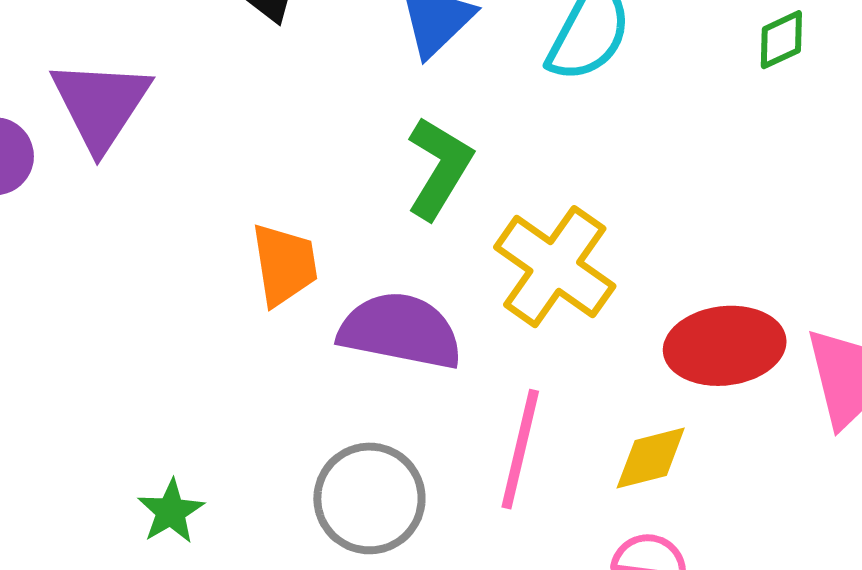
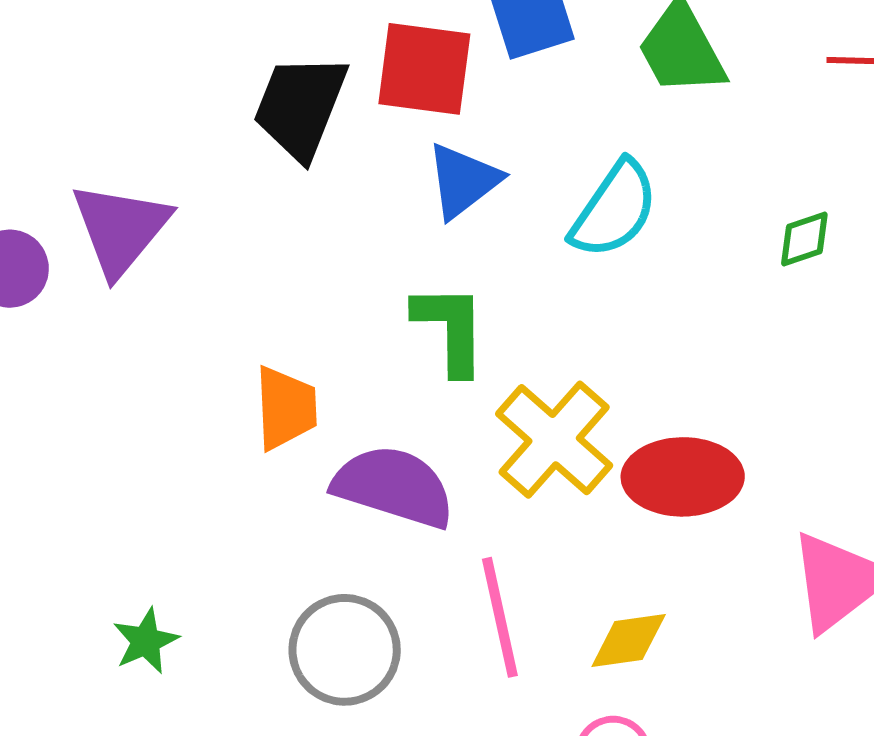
green L-shape: (439, 168) -> (450, 329), turned -38
red ellipse: (725, 346) -> (683, 477), moved
pink line: (520, 449) -> (500, 617), turned -32

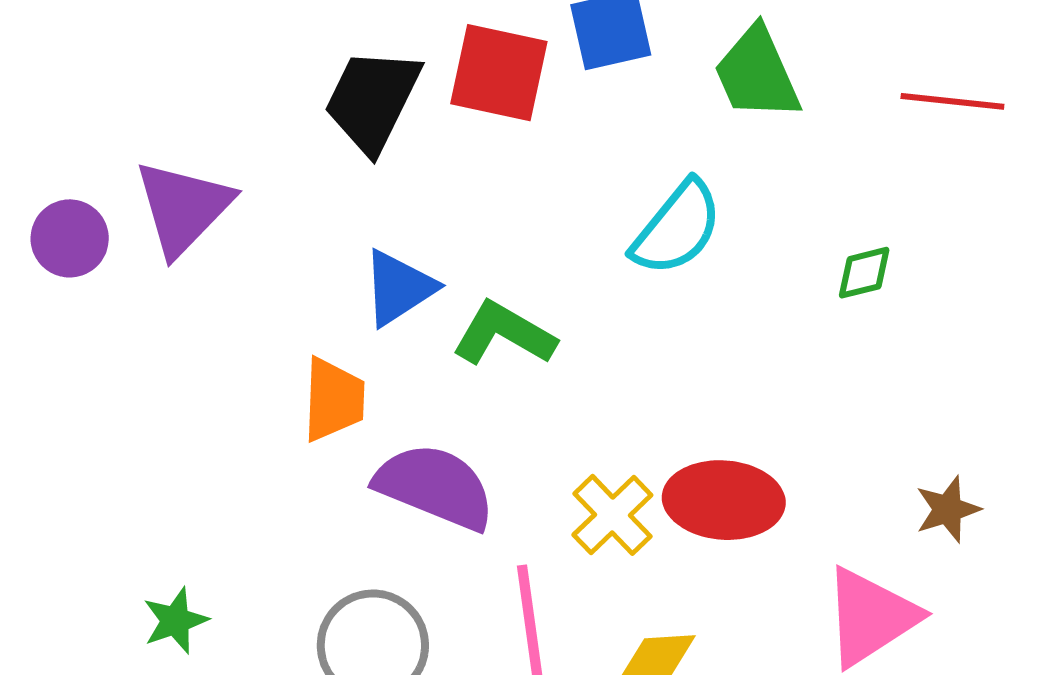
blue triangle: (463, 181) -> (399, 288), moved
green L-shape: (450, 329) -> (504, 334), turned -64
yellow cross: (554, 440) -> (612, 515), moved, size x0.7

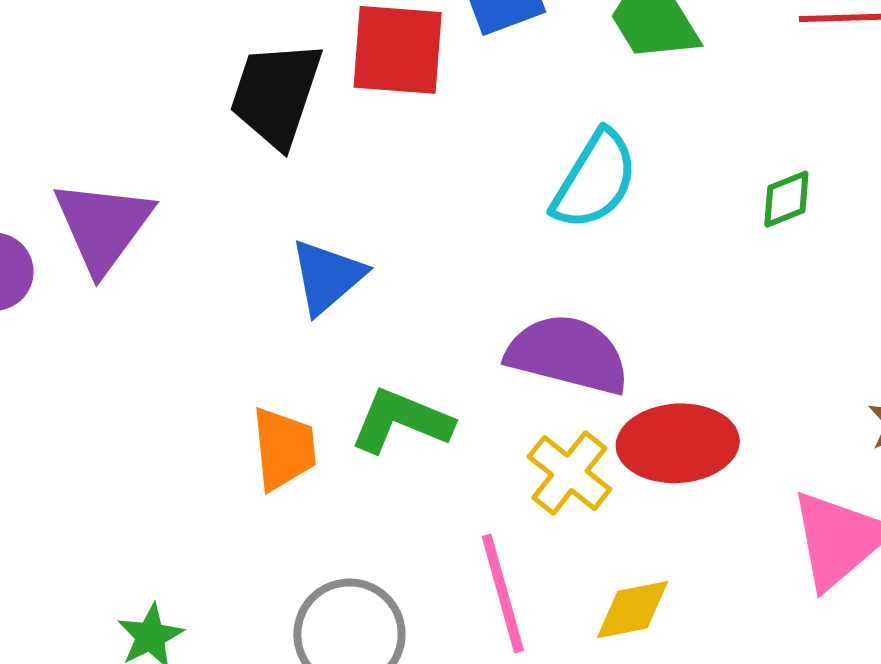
green L-shape: (504, 334) -> (401, 421), moved
orange trapezoid: (334, 400) -> (284, 449), moved
purple semicircle: (435, 487) -> (568, 354), moved

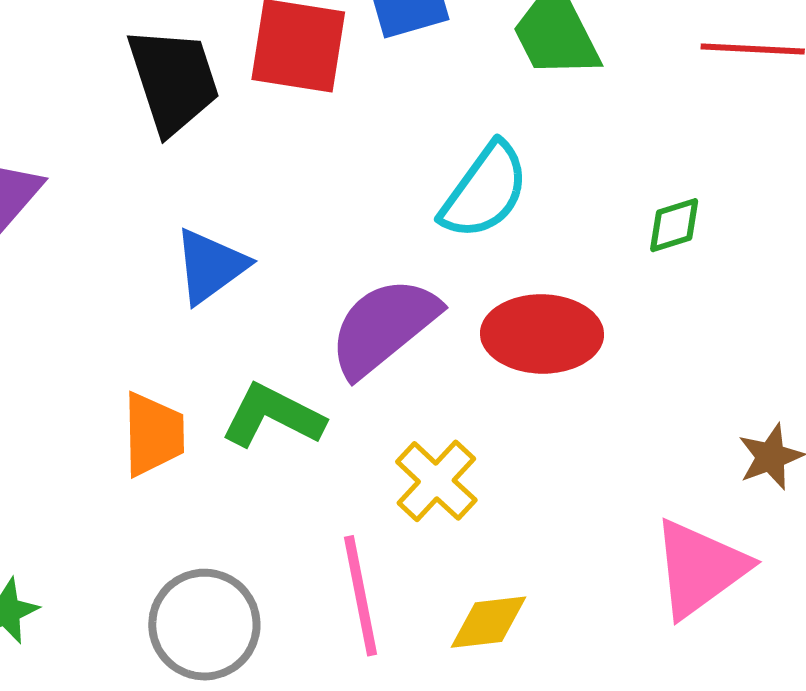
black trapezoid: (276, 94) -> (173, 80), turned 139
purple semicircle: (568, 354) -> (384, 327), moved, turned -58
red ellipse: (678, 443) -> (542, 334), moved

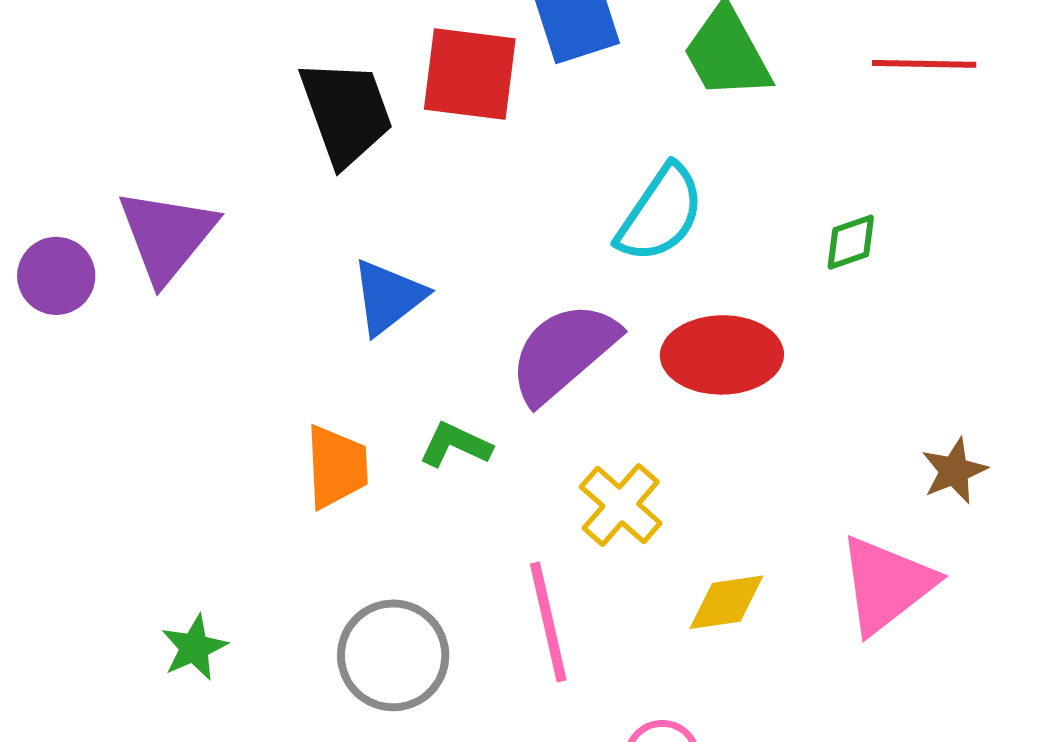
green L-shape: (273, 416) -> (455, 445), size x0.7
yellow diamond: (489, 622) -> (726, 602), moved

